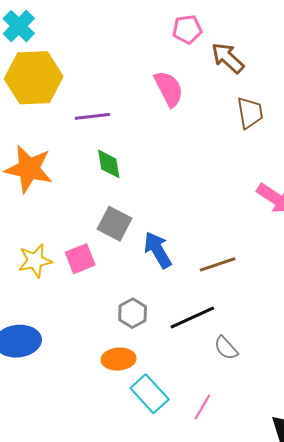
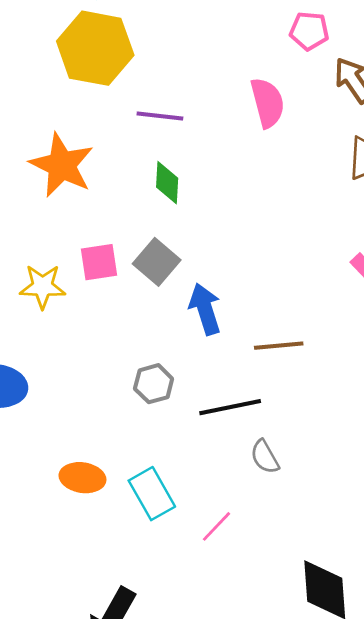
pink square: (80, 259) -> (99, 262), moved
orange ellipse: (119, 359) -> (82, 478), moved

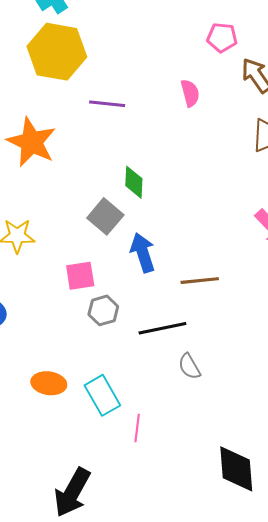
pink semicircle: (267, 103) -> (190, 93), size x0.7
green diamond: (167, 183) -> (134, 182), moved
pink square: (99, 262) -> (80, 276), moved
pink line: (217, 526) -> (137, 428), moved, turned -36

